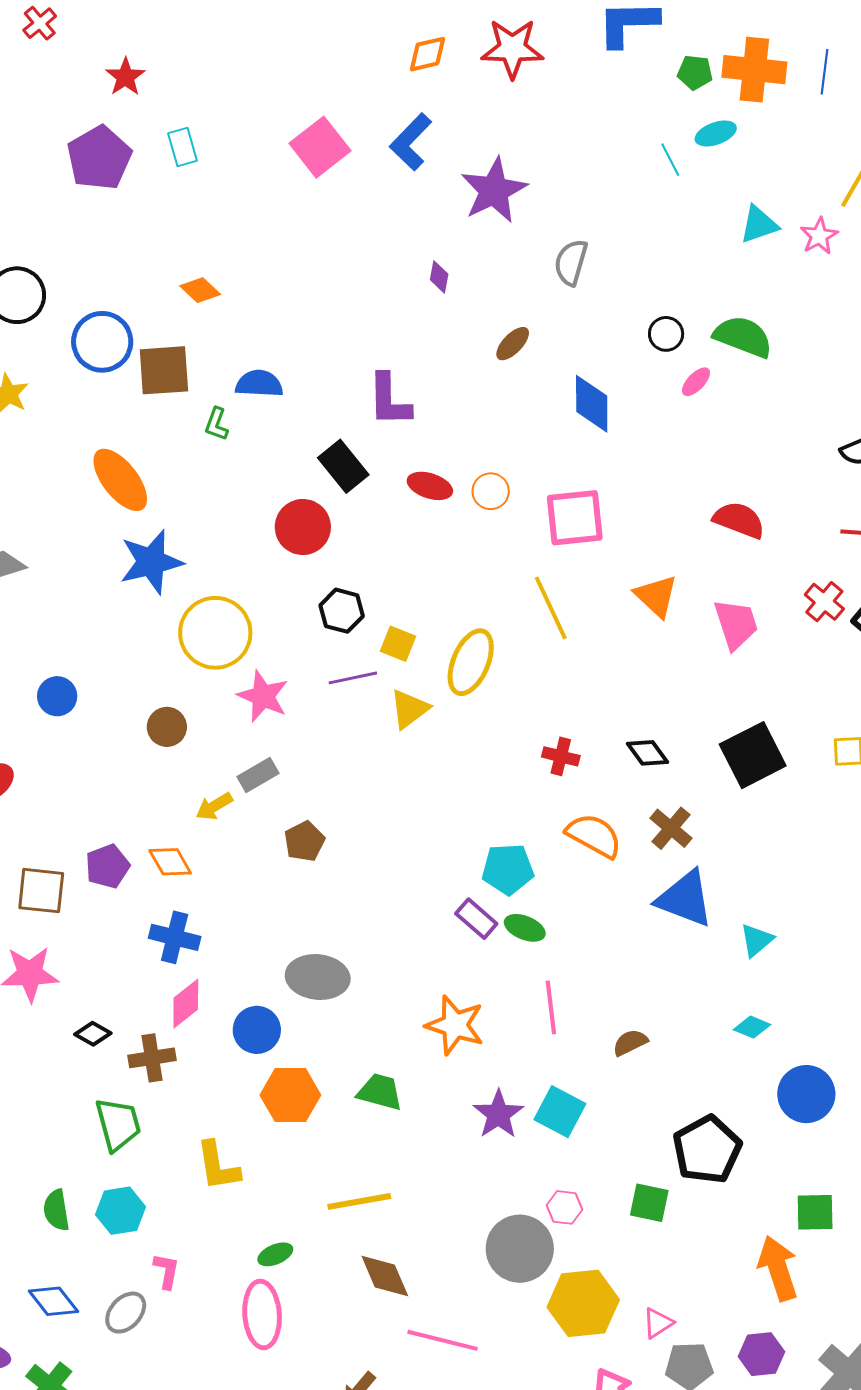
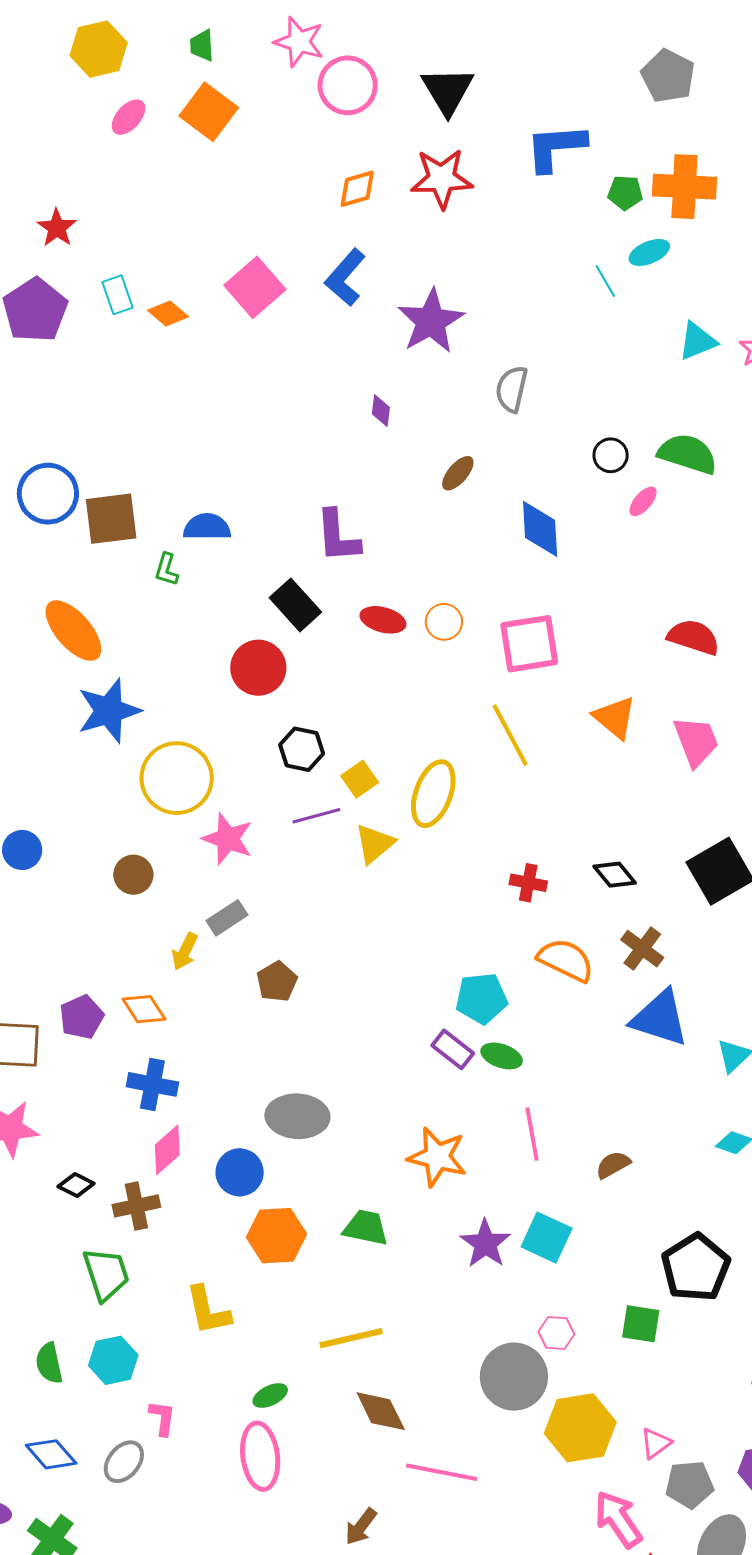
orange diamond: (200, 290) -> (168, 314), moved
yellow square: (398, 644) -> (360, 779), turned 36
yellow arrow: (214, 806) -> (185, 951), turned -30

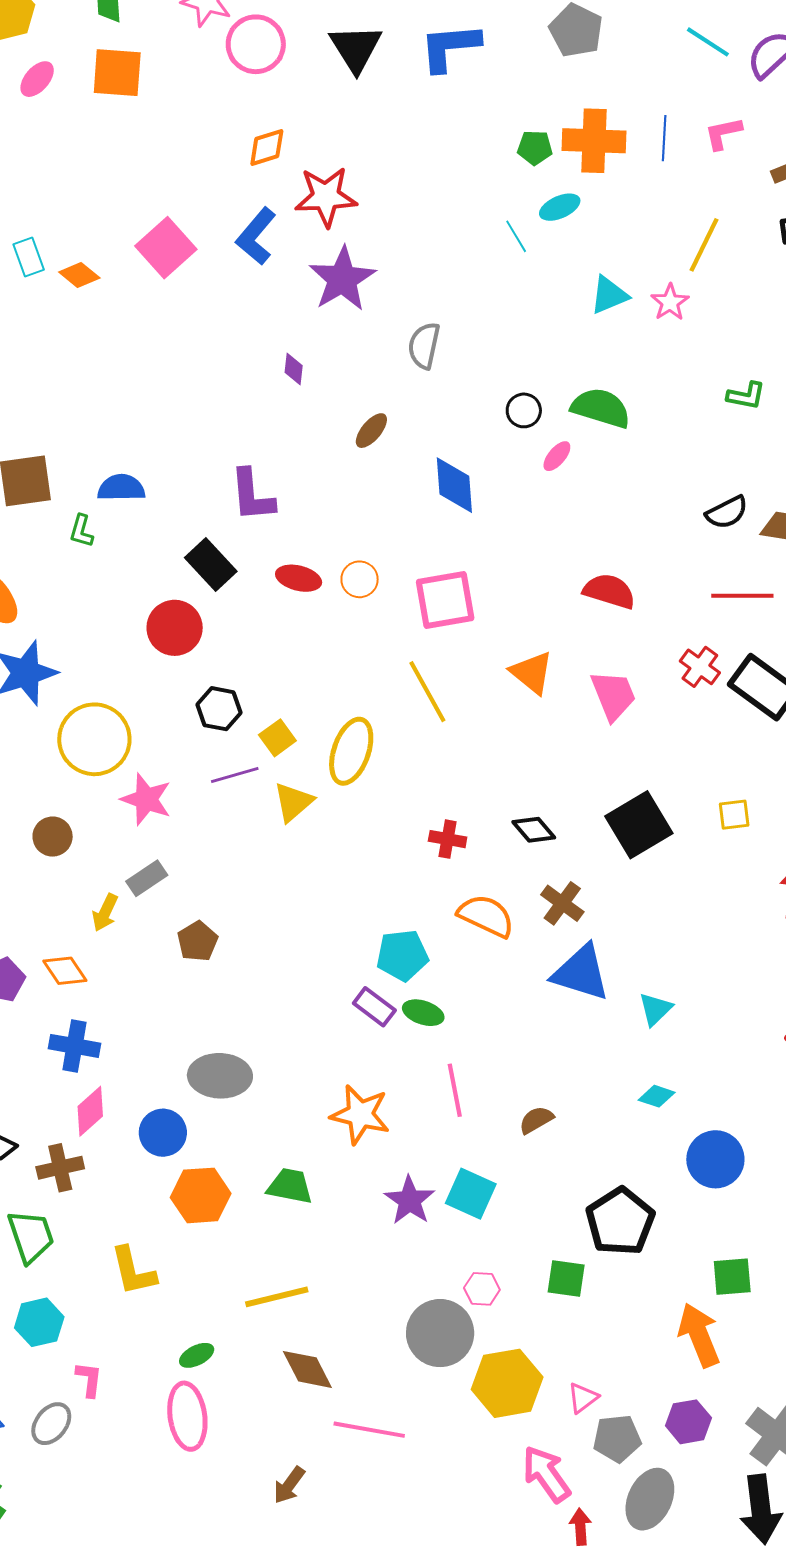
orange square: (209, 112) -> (117, 73), turned -32
blue L-shape: (556, 147) -> (450, 47), moved
red star: (442, 179) -> (326, 197), moved

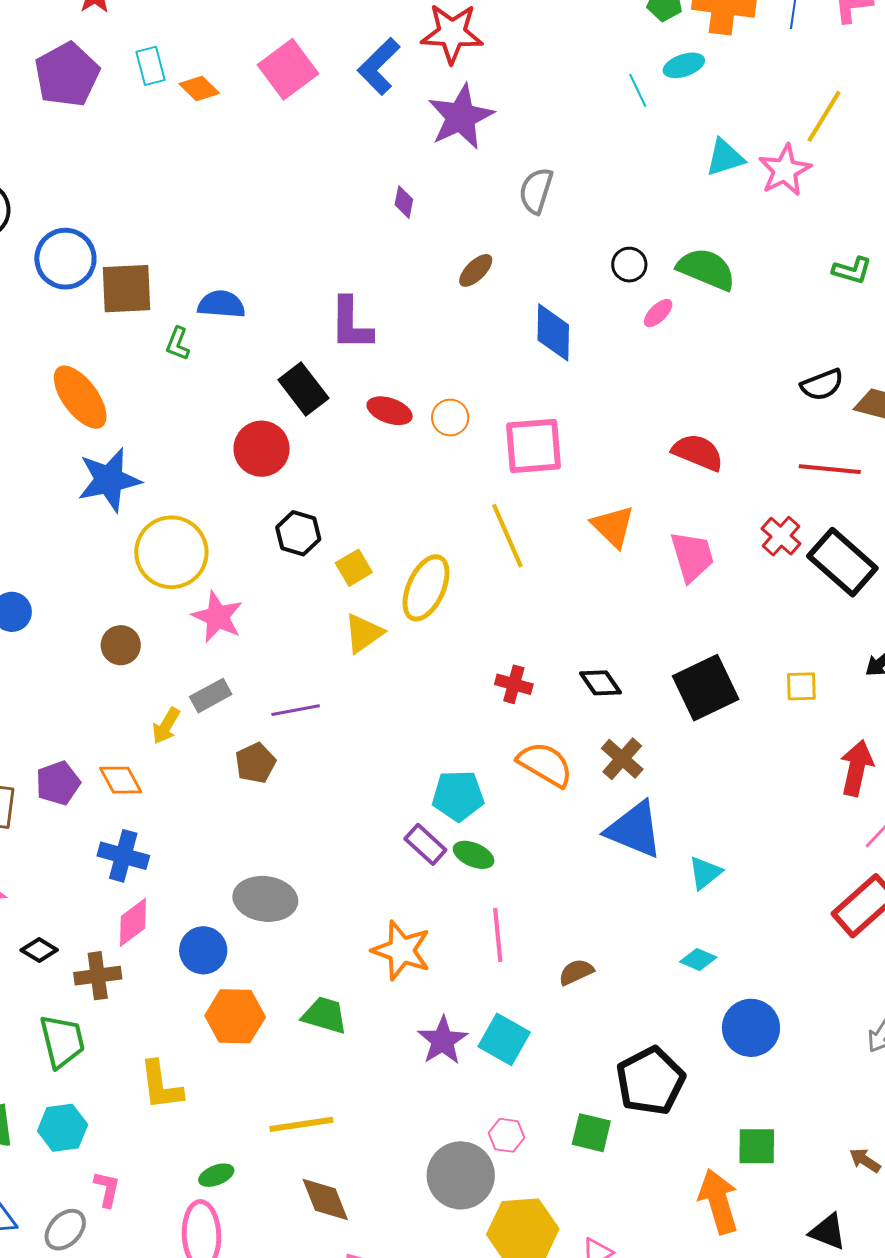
pink star: (670, 302) -> (785, 170), size x1.4
purple line: (235, 775) -> (296, 710), moved

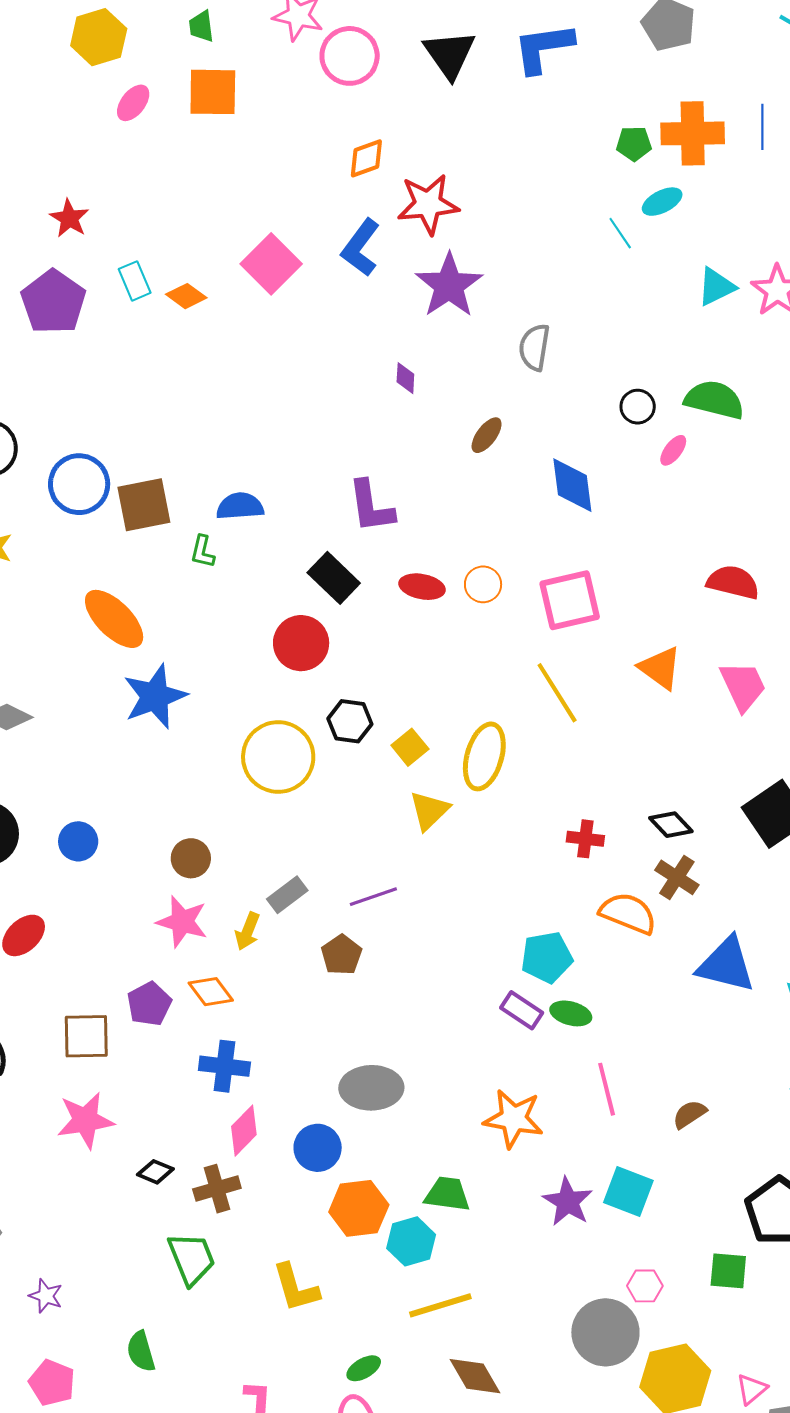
yellow circle: (171, 552) -> (278, 757), moved
pink star: (217, 617) -> (182, 922), moved
brown cross: (622, 759) -> (677, 877), moved
cyan hexagon: (63, 1128) -> (411, 1241), moved

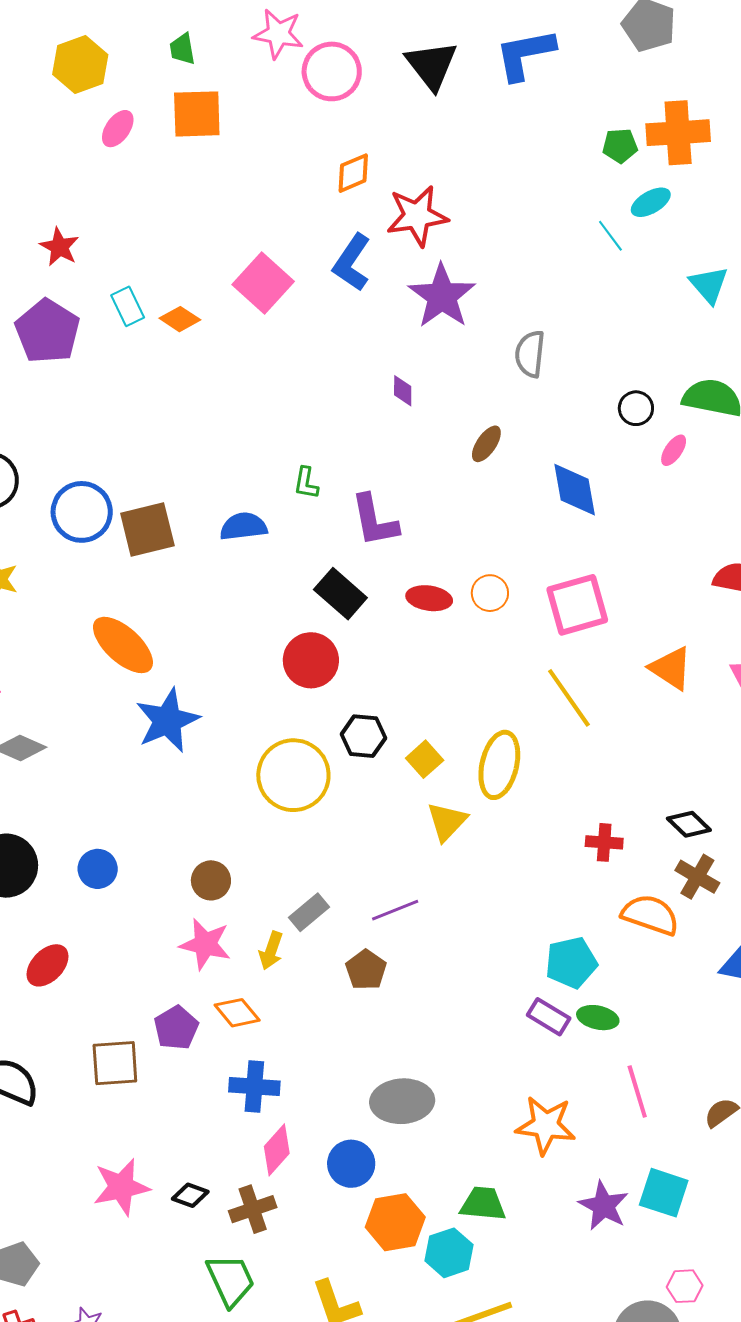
cyan triangle: (716, 287) -> (709, 285), turned -42
green L-shape: (203, 552) -> (306, 483), moved
pink star: (85, 1120) -> (121, 1187), moved

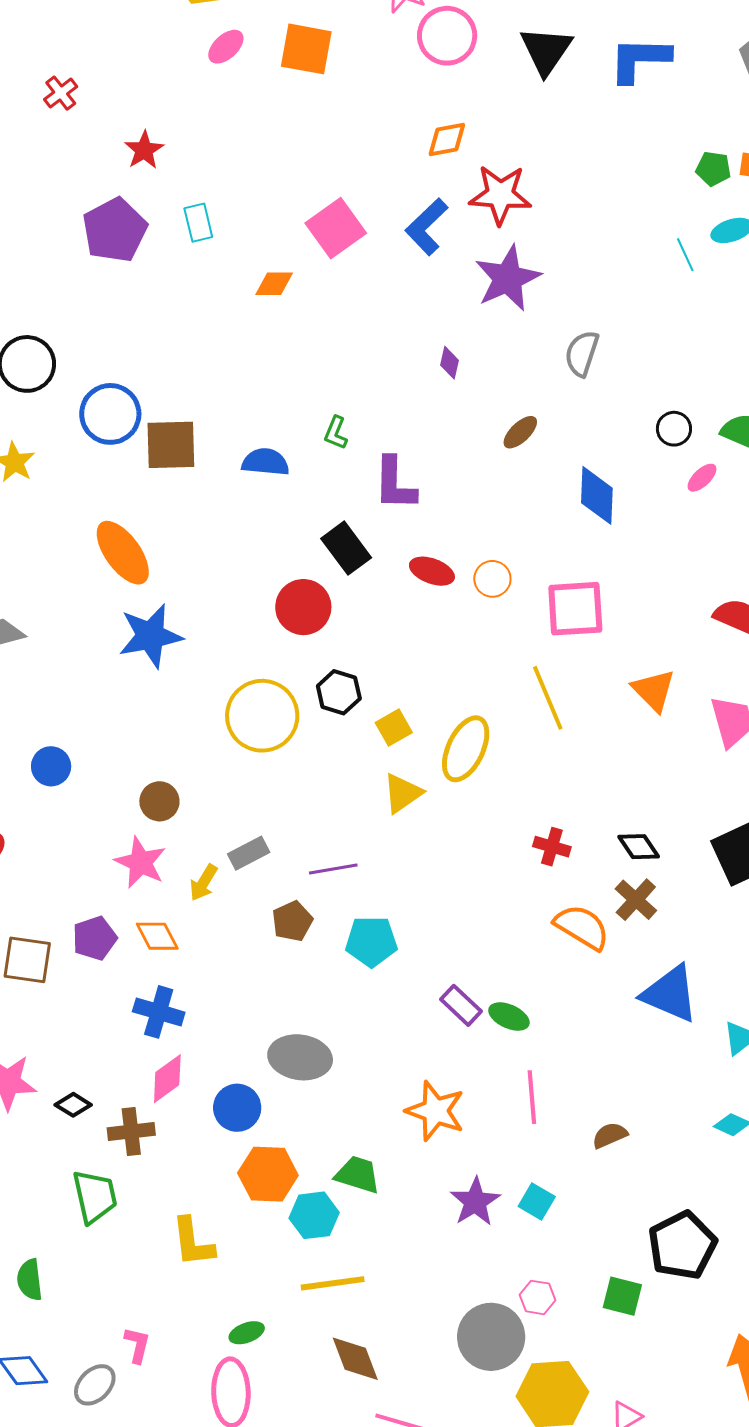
orange diamond: (180, 319) -> (274, 284), moved, turned -45
cyan pentagon: (571, 963) -> (371, 941), moved
cyan square: (664, 1193) -> (537, 1202), size x0.7

